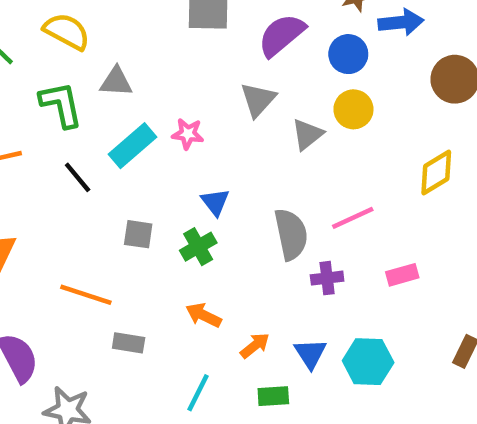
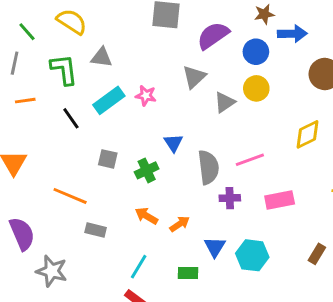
blue triangle: (215, 202) -> (173, 143), moved
pink rectangle: (402, 275) -> (280, 200), size x1.4
orange arrow: (255, 345) -> (180, 224), moved

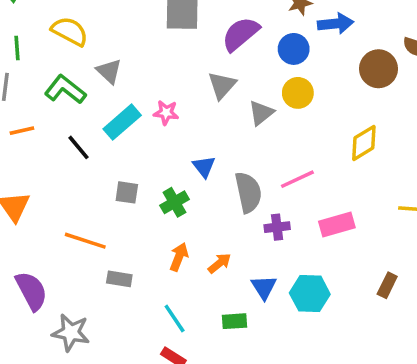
green line: (27, 32) -> (17, 48), turned 42
gray triangle: (102, 57) -> (109, 71), turned 40
green L-shape: (64, 69) -> (65, 90), turned -40
orange arrow: (146, 216) -> (179, 257), turned 85
cyan line: (139, 267) -> (175, 319), turned -60

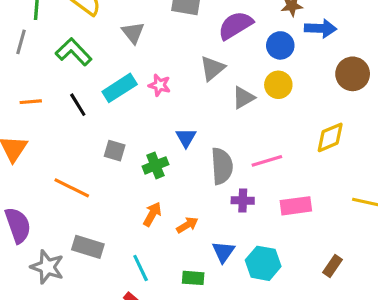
gray triangle: (109, 71) -> (133, 33), moved
orange line: (22, 131) -> (31, 102), moved
gray rectangle: (119, 279) -> (88, 247), moved, size x1.4

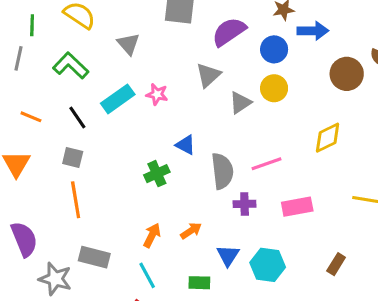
orange line: (31, 102) -> (31, 117), turned 30
blue triangle: (186, 138) -> (186, 145), turned -30
gray square: (115, 151) -> (73, 157), moved
orange line: (72, 188) -> (76, 200), turned 57
orange arrow: (152, 214) -> (152, 235), moved

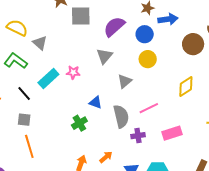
gray triangle: (128, 44) -> (40, 43), moved
gray triangle: (240, 103) -> (125, 81), moved

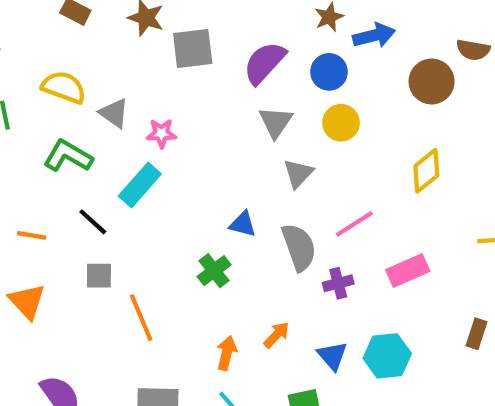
gray triangle: (104, 56) -> (276, 122), moved
pink star: (73, 72) -> (161, 133), moved
orange line: (29, 146) -> (141, 318), moved

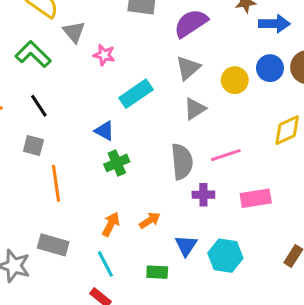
blue circle: (329, 72) -> (270, 68), moved
cyan rectangle: (140, 185) -> (136, 94), moved
blue triangle: (243, 224) -> (104, 131), moved

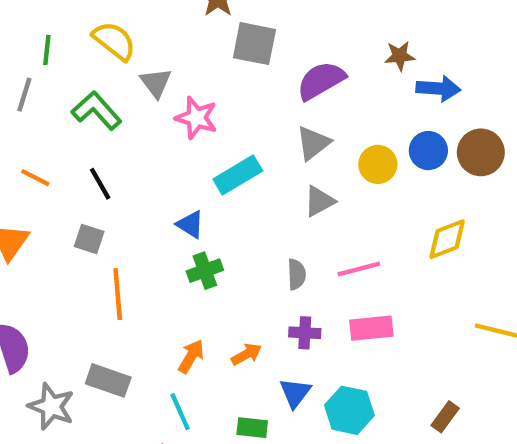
pink star: (104, 55) -> (196, 118), size x1.4
gray semicircle: (182, 162) -> (297, 274), size x0.6
purple cross: (203, 195) -> (305, 333), moved
pink rectangle: (256, 198) -> (371, 328), moved

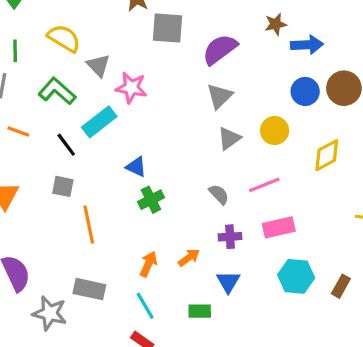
yellow circle: (378, 164) -> (275, 131), moved
cyan rectangle: (238, 175) -> (99, 122), moved
orange line: (35, 178) -> (18, 132), moved
gray semicircle: (297, 274) -> (219, 194), turned -35
cyan hexagon: (349, 410) -> (296, 276), moved

